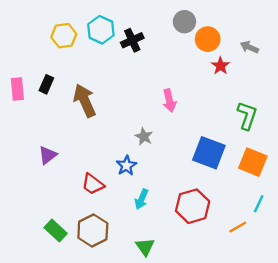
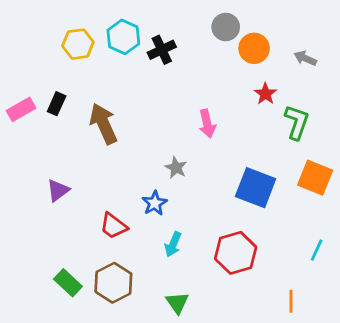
red star: (220, 66) -> (265, 94), moved
pink rectangle: (17, 89) -> (21, 109), turned 65
green L-shape: (247, 116) -> (297, 122), moved
orange square: (253, 162) -> (315, 178), moved
orange line: (238, 227) -> (291, 301), moved, turned -60

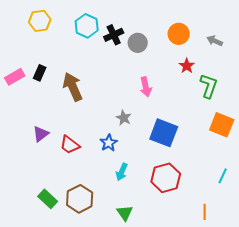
gray circle: (226, 27) -> (138, 43), moved
yellow hexagon: (78, 44) -> (40, 21), moved
blue square: (256, 188) -> (164, 133), moved
red trapezoid: (113, 226) -> (70, 145), moved

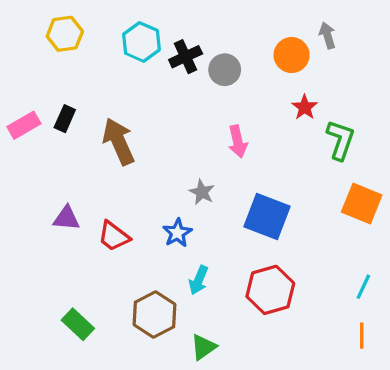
gray arrow: (215, 41) -> (327, 35), moved, turned 49
purple triangle: (41, 134) -> (66, 218), turned 42
brown hexagon: (80, 199) -> (155, 314), moved
orange line: (205, 212) -> (362, 336), moved
green triangle: (125, 213) -> (203, 347), turned 30

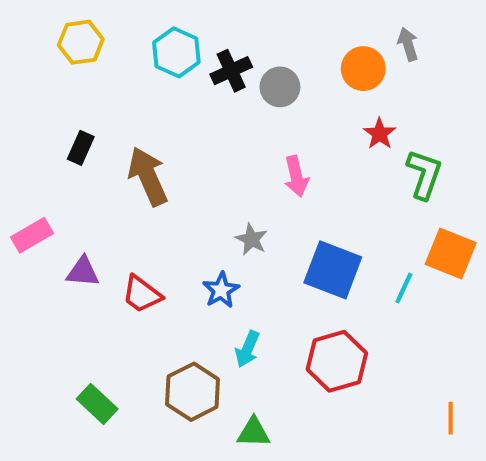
pink rectangle: (24, 125) -> (32, 235), moved
cyan line: (363, 287) -> (404, 288), moved
green triangle: (203, 347) -> (254, 432), turned 36

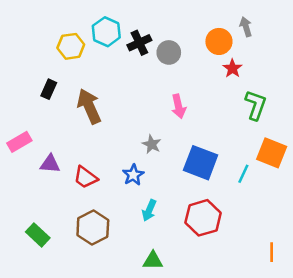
yellow hexagon: (81, 42) -> (71, 46), moved
red star: (380, 134) -> (232, 68), moved
brown hexagon: (193, 392) -> (93, 228), moved
green rectangle: (97, 404) -> (38, 235), moved

